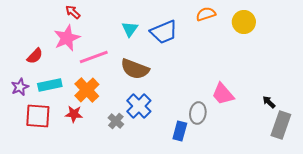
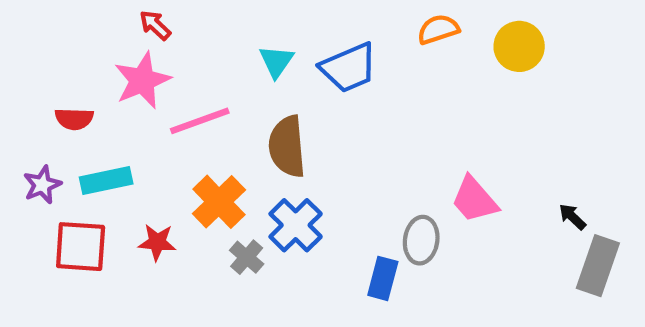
red semicircle: (35, 56) -> (74, 119), turned 48
brown semicircle: (135, 69) -> (287, 146), turned 64
orange cross: (87, 90) -> (219, 202), moved

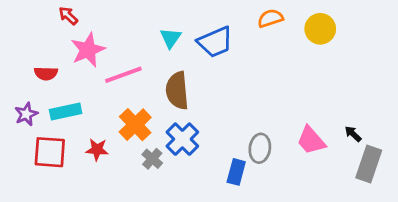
red arrow: (155, 25) -> (68, 16), moved
pink trapezoid: (474, 200) -> (311, 140), moved

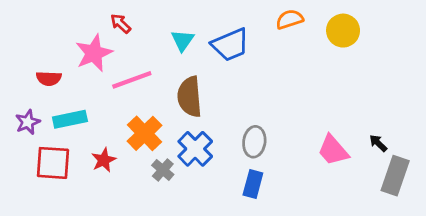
red arrow: (68, 16) -> (121, 24), moved
gray ellipse: (260, 148) -> (254, 142), moved
red star: (97, 150) -> (104, 160), turned -30

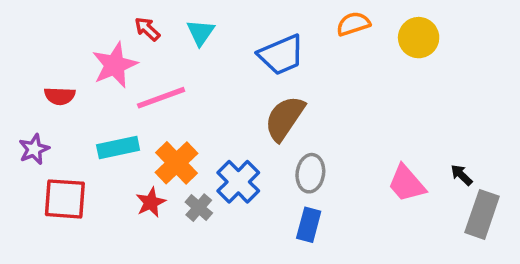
cyan triangle: (183, 40) -> (201, 32), moved
brown semicircle: (190, 97) -> (285, 118), moved, turned 39
cyan rectangle: (70, 119) -> (118, 147), moved
red star: (104, 160) -> (151, 202), moved

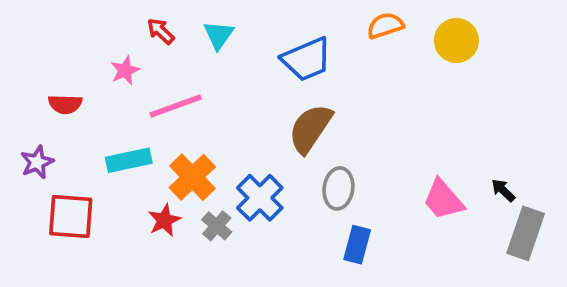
pink star: (115, 65) -> (125, 70), size x0.6
blue rectangle: (309, 225) -> (357, 245), moved

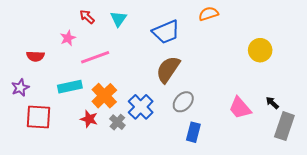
yellow circle: (456, 41) -> (260, 50), moved
gray ellipse: (338, 188) -> (183, 102), turned 35
red star: (164, 220) -> (89, 119), turned -30

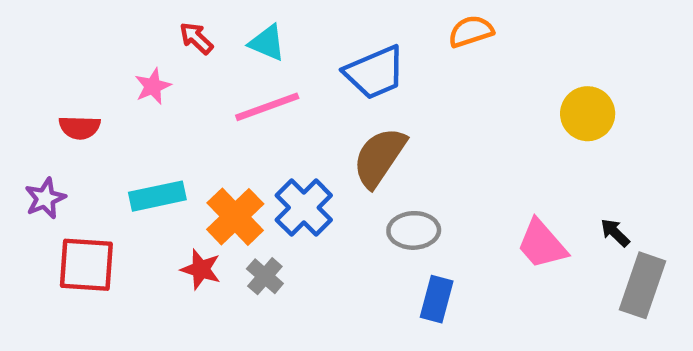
cyan triangle: (118, 19) -> (267, 43), turned -42
pink line: (95, 57) -> (267, 107), moved
gray ellipse: (183, 102) -> (414, 230), turned 45
blue cross: (141, 107) -> (304, 208), moved

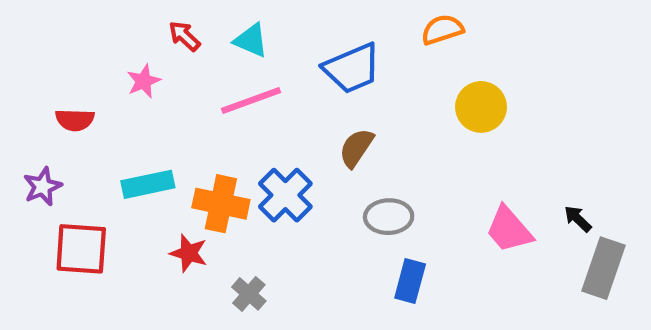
yellow circle: (588, 114) -> (481, 107), moved
brown semicircle: (379, 157) -> (356, 148), size x0.7
orange cross: (235, 217) -> (221, 204), turned -34
gray cross: (265, 276) -> (249, 294), moved

